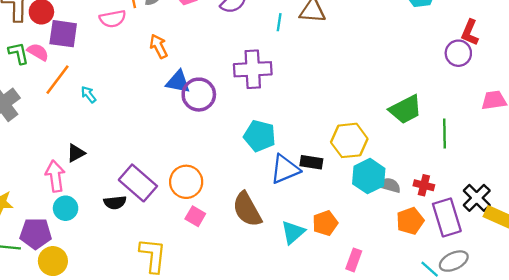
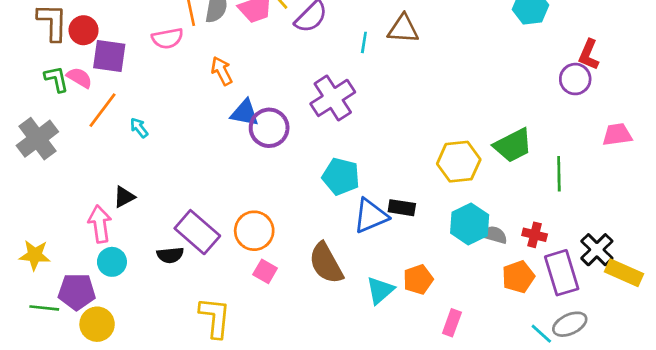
purple cross: (253, 69) -> (333, 98), turned -30
yellow hexagon: (349, 140) -> (459, 162), moved

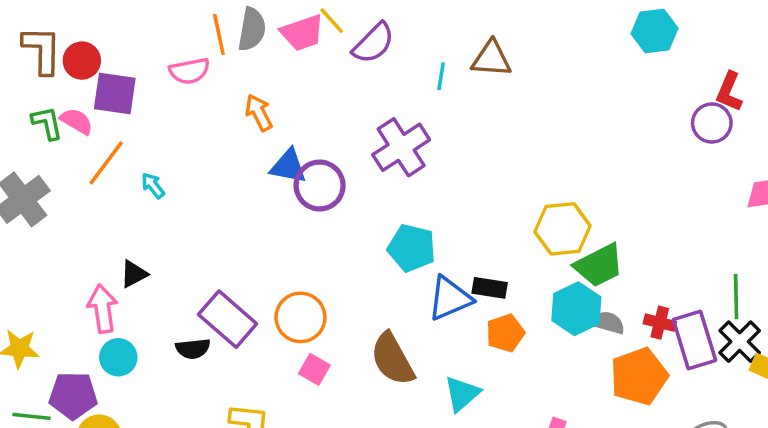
green trapezoid: (513, 145) -> (599, 265), moved
green line: (559, 174) -> (736, 297), moved
purple rectangle: (562, 273) -> (694, 340), moved
orange pentagon: (518, 277) -> (639, 376), size x1.4
orange pentagon: (418, 279) -> (505, 333), moved

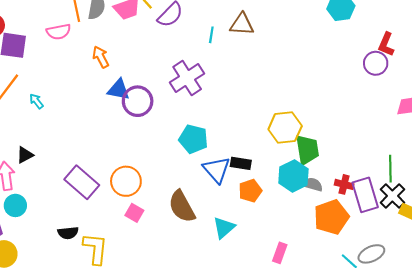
green trapezoid: (599, 265) -> (307, 150), turned -72
blue triangle: (450, 298) -> (217, 170), turned -48
black semicircle: (193, 349) -> (68, 233), moved

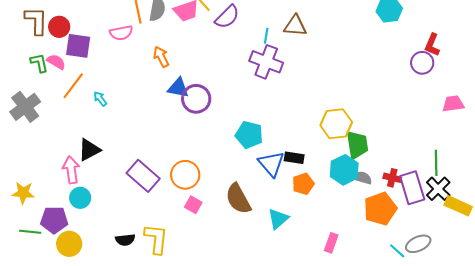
purple cross: (187, 78) -> (266, 62), moved, turned -36
black triangle: (25, 155) -> (89, 150), size x1.4
black semicircle: (68, 233) -> (125, 240), moved

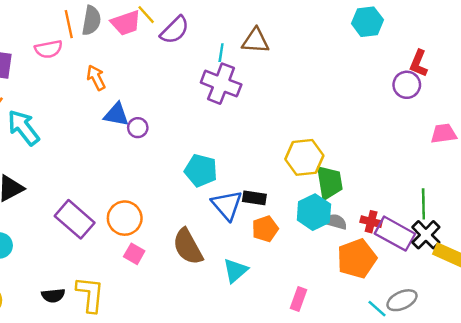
cyan arrow: (100, 99) -> (23, 128), size x2.0
purple circle: (196, 99) -> (138, 128), size x0.6
purple rectangle: (412, 188) -> (395, 234), turned -44

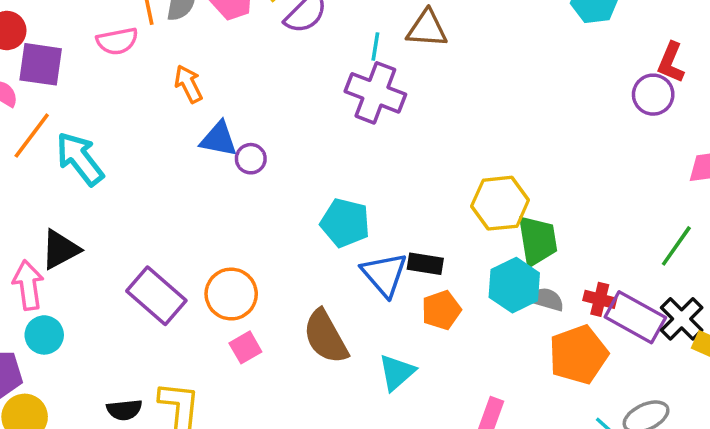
green line: (423, 204) -> (676, 246), moved, turned 36
pink square: (134, 254) -> (245, 347), turned 30

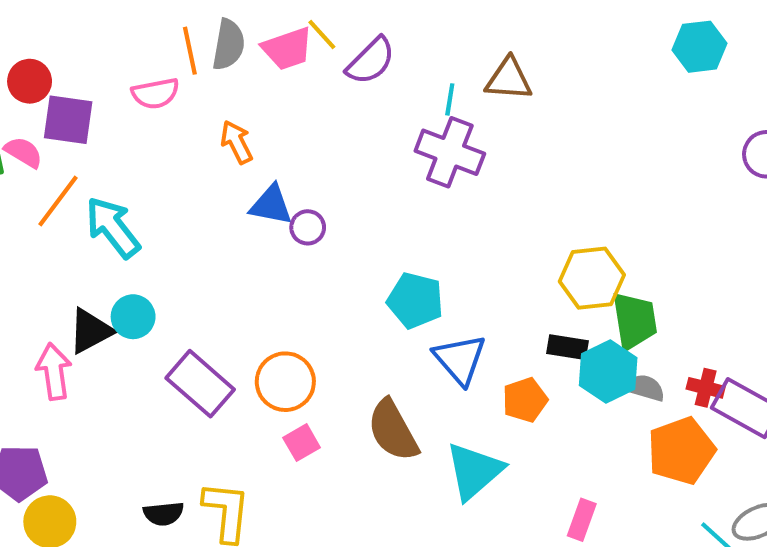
black rectangle: (425, 264) -> (568, 347), moved
cyan circle: (44, 335) -> (133, 317), moved
cyan triangle: (397, 372) -> (474, 471), size x1.4

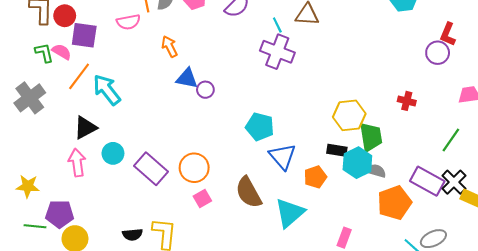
cyan line: (450, 99) -> (277, 25), turned -35
cyan circle: (133, 317) -> (113, 153), moved
black triangle: (90, 331) -> (85, 128), moved
red cross: (706, 388) -> (407, 101), moved

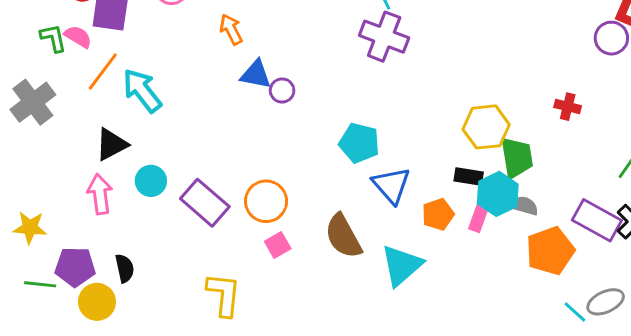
black semicircle: (133, 235) -> (125, 268), moved, turned -96
pink rectangle: (344, 238) -> (479, 217), moved

